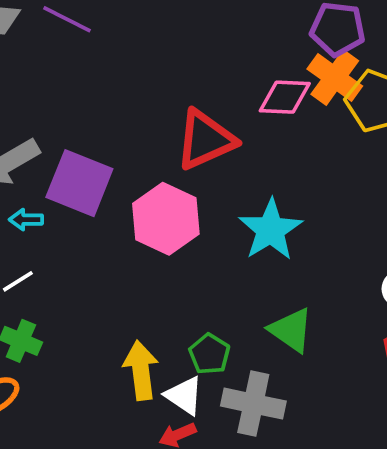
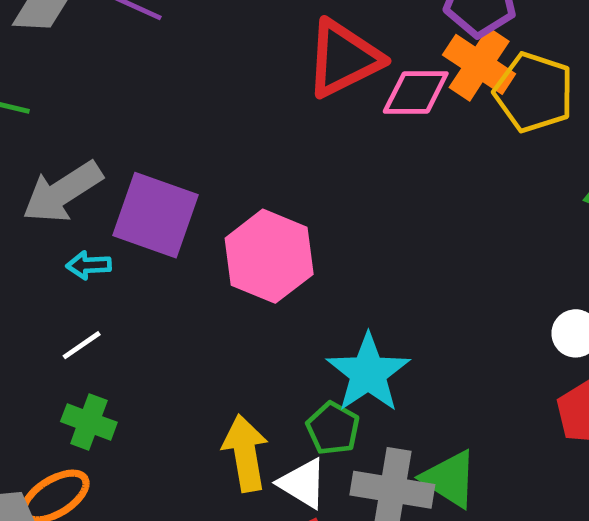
red triangle: (205, 140) -> (344, 58), moved
cyan star: (271, 230) -> (368, 373), moved
green triangle: (291, 330) -> (450, 479), moved

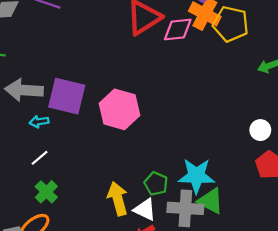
gray arrow: (62, 192) -> (24, 90), turned 42
cyan star: (368, 373) -> (196, 176), moved, turned -30
green cross: (89, 422) -> (46, 192), turned 30

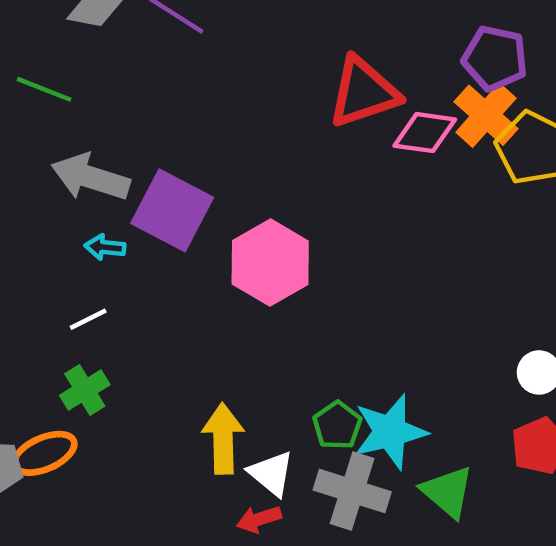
cyan star: (196, 176) -> (390, 432), turned -30
green pentagon: (156, 184) -> (337, 425), moved
green triangle: (210, 201) -> (447, 492), moved

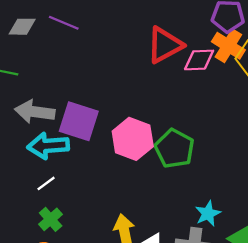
cyan arrow: (105, 247) -> (48, 146), size x2.0
green pentagon: (337, 425) -> (174, 149), moved, size x1.6
cyan star: (390, 432) -> (208, 214), size x0.7

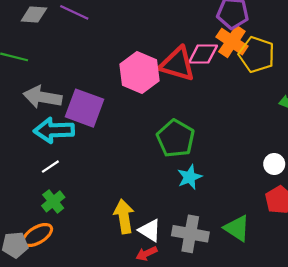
red triangle: (165, 45) -> (177, 64), moved, turned 42
pink hexagon: (133, 139) -> (140, 72), moved
cyan star: (208, 214) -> (190, 177), moved

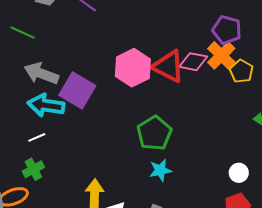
yellow pentagon: (257, 55) -> (241, 71), size x0.7

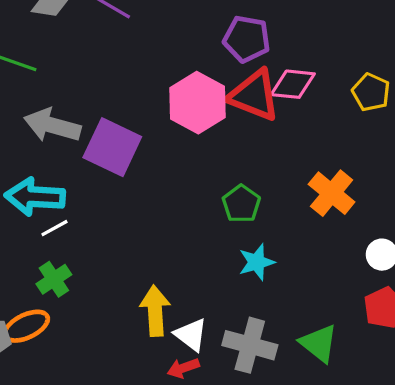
purple pentagon: (227, 30) -> (247, 39), moved
orange cross: (221, 55) -> (332, 193), moved
cyan arrow: (46, 105) -> (35, 197), moved
green pentagon: (154, 133) -> (241, 204), size x0.7

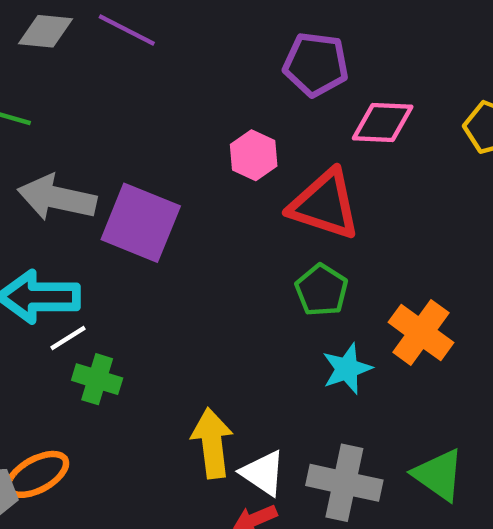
red triangle: (254, 95) -> (325, 205), moved
pink hexagon: (198, 103) -> (254, 155), size x0.6
orange cross: (332, 193) -> (421, 332), moved
green cross: (54, 279) -> (97, 379), moved, turned -36

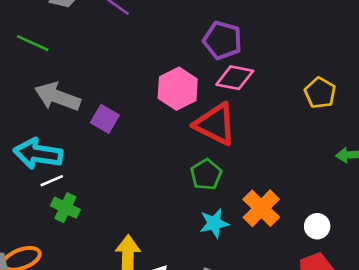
pink diamond: (383, 123) -> (235, 78), moved
pink hexagon: (254, 155) -> (178, 89), size x1.4
purple square: (141, 223) -> (105, 119), size x0.6

